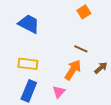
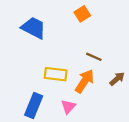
orange square: (84, 12) -> (82, 14), moved
yellow rectangle: (28, 64) -> (56, 74), moved

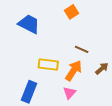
pink triangle: (68, 107) -> (69, 93), moved

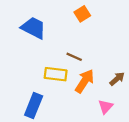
brown line: (82, 49) -> (74, 57), moved
pink triangle: (69, 93) -> (105, 107), moved

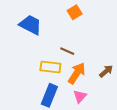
blue rectangle: (34, 105) -> (49, 95), moved
pink triangle: (105, 107) -> (80, 96), moved

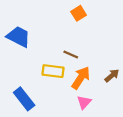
blue trapezoid: (30, 25) -> (19, 37), moved
blue rectangle: (49, 95) -> (24, 99), moved, turned -60

